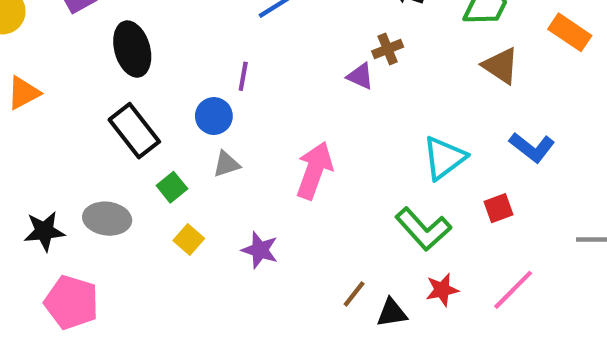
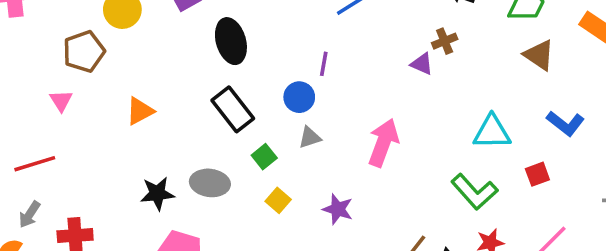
orange triangle: (23, 93) -> (140, 111), moved
cyan triangle: (444, 158) -> (492, 132), turned 36

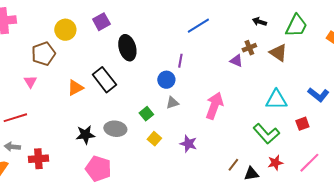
brown triangle: (539, 55) -> (278, 53), moved
black rectangle: (233, 109) -> (104, 80), moved
gray arrow: (30, 214) -> (12, 147), turned 63

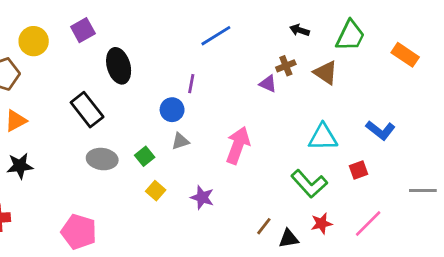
orange triangle: (75, 88) -> (16, 121), moved
gray ellipse: (115, 129) -> (102, 159), moved
black star: (85, 135) -> (20, 166), moved

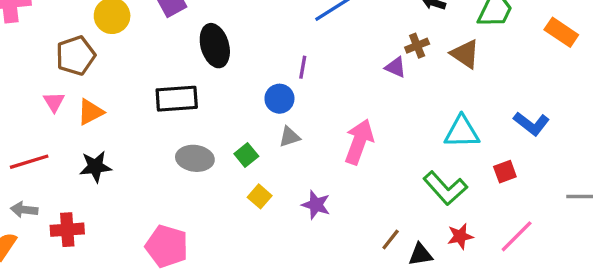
black rectangle: (87, 110) -> (177, 99), turned -56

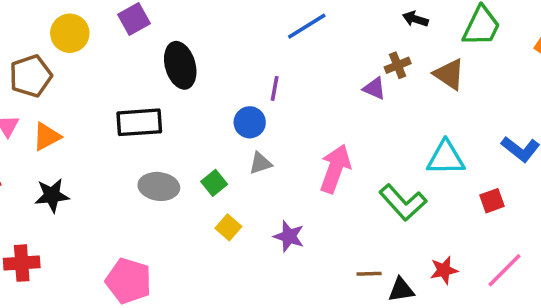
green L-shape: (445, 188) -> (403, 202), moved
brown line: (391, 240) -> (369, 274), turned 50

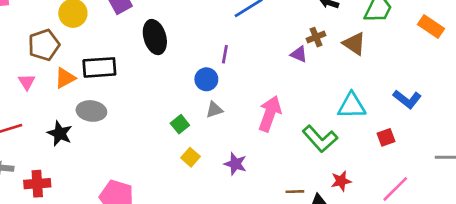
black rectangle: (139, 122) -> (99, 67), moved
orange triangle: (47, 137) -> (65, 78), moved
gray ellipse: (159, 186) -> (91, 111), moved
black star: (52, 195) -> (60, 133), turned 30
red star: (444, 270) -> (341, 181), moved

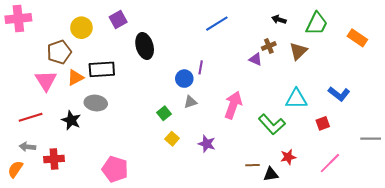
brown triangle: (354, 44) -> (298, 51), turned 42
purple line: (225, 54) -> (201, 67), moved
pink triangle: (27, 82) -> (46, 81), size x1.6

